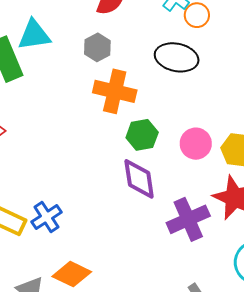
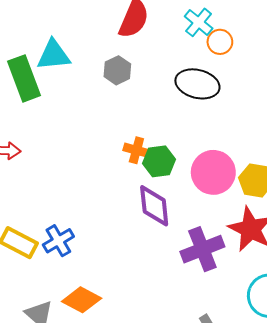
orange cross: (115, 91) -> (136, 150), moved, size x0.6
pink circle: (196, 144) -> (213, 172), size x1.4

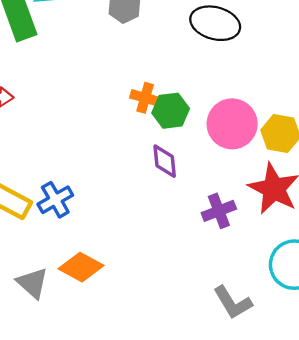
purple diamond: (154, 206) -> (165, 161), size x0.7
purple cross: (202, 249) -> (219, 211), size x0.7

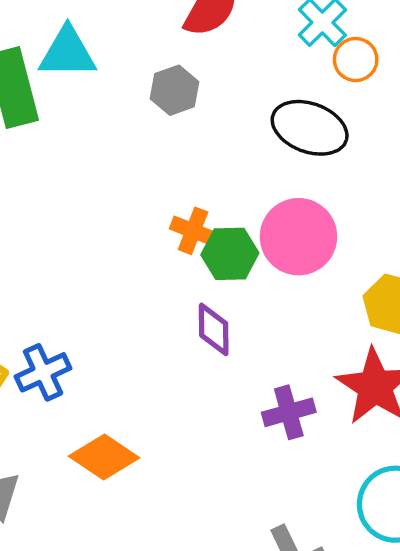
pink circle: (232, 124) -> (298, 237), moved
orange diamond: (81, 267) -> (104, 457), moved

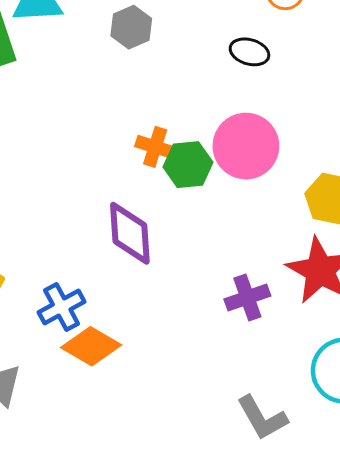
black ellipse: (310, 128) -> (249, 52), size x0.6
purple diamond: (214, 329) -> (130, 233), moved, size x1.4
blue cross: (43, 372) -> (62, 307), moved

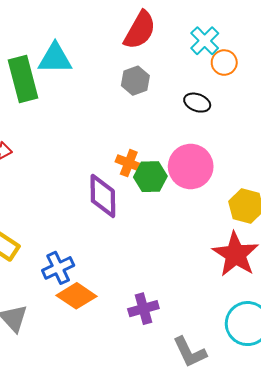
gray hexagon: (131, 27) -> (135, 81), moved
purple diamond: (130, 233) -> (103, 196), moved
purple cross: (247, 297) -> (143, 309), moved

